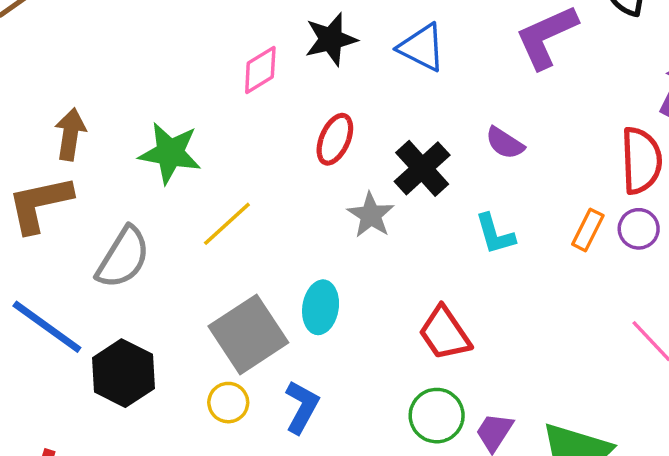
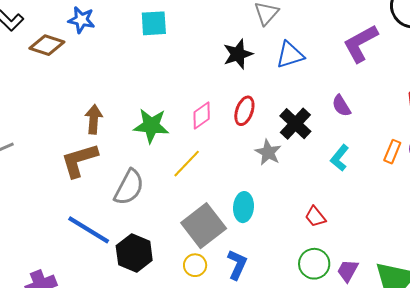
blue triangle: (422, 47) -> (290, 55), turned -40
pink diamond: (260, 70) -> (202, 116), moved
purple semicircle: (505, 143) -> (341, 106), turned 30
cyan L-shape: (495, 234) -> (340, 158), turned 60
red trapezoid: (445, 333) -> (315, 217), size x0.7

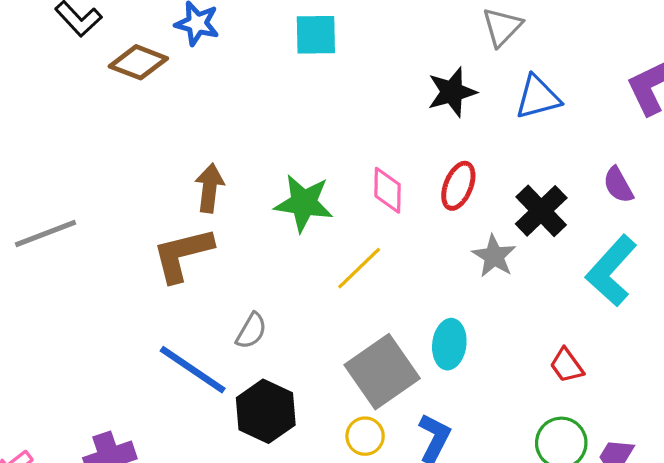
pink diamond: (202, 116) -> (388, 190), turned -56
cyan L-shape: (340, 158) -> (611, 271), size x1.6
gray semicircle: (129, 187) -> (251, 331), moved, size x0.6

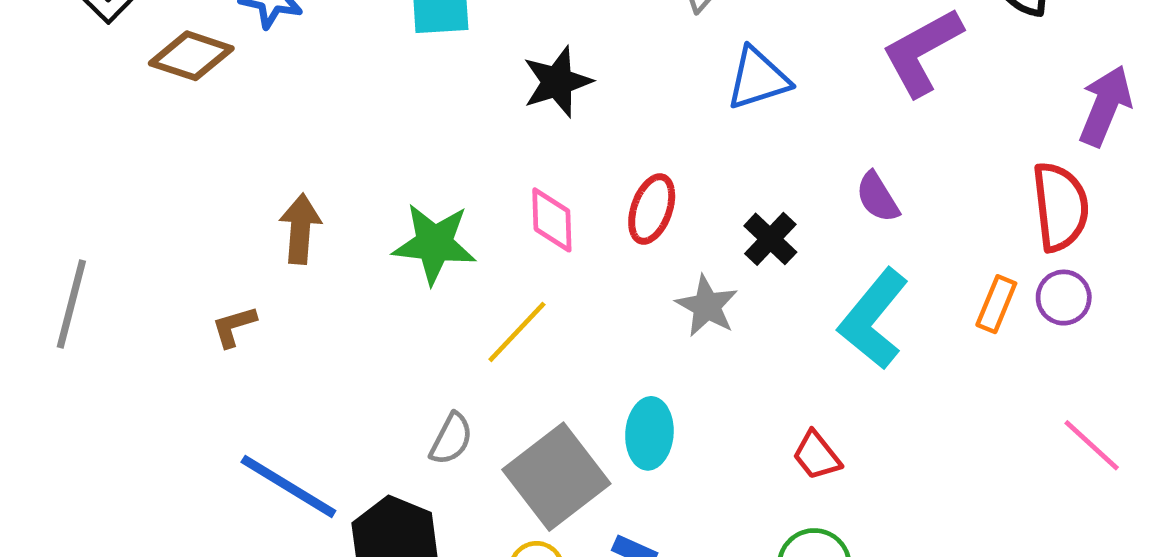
black star: (452, 92) -> (557, 82), moved
black cross: (541, 211) -> (770, 239), size x0.7
gray line: (45, 233) -> (71, 304), turned -52
brown L-shape: (183, 254) -> (234, 326), moved, size x0.5
gray semicircle: (251, 331) -> (451, 439), moved

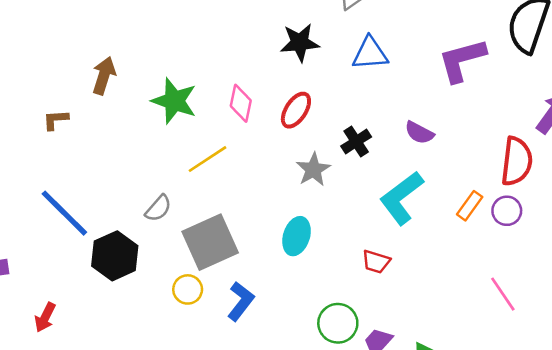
black star: (557, 82) -> (300, 43), moved
purple semicircle: (877, 197) -> (419, 133), turned -44
cyan ellipse: (649, 433) -> (297, 236), moved
red trapezoid: (817, 456) -> (376, 262), moved, turned -48

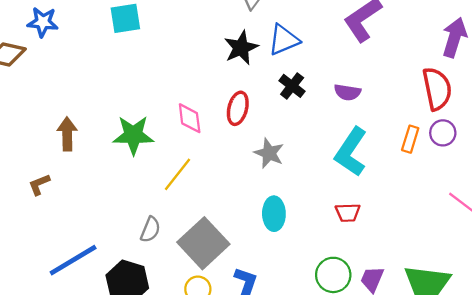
black star: (300, 43) -> (241, 48), moved
black cross: (356, 141) -> (292, 86), moved
blue line: (64, 213) -> (73, 260), turned -57

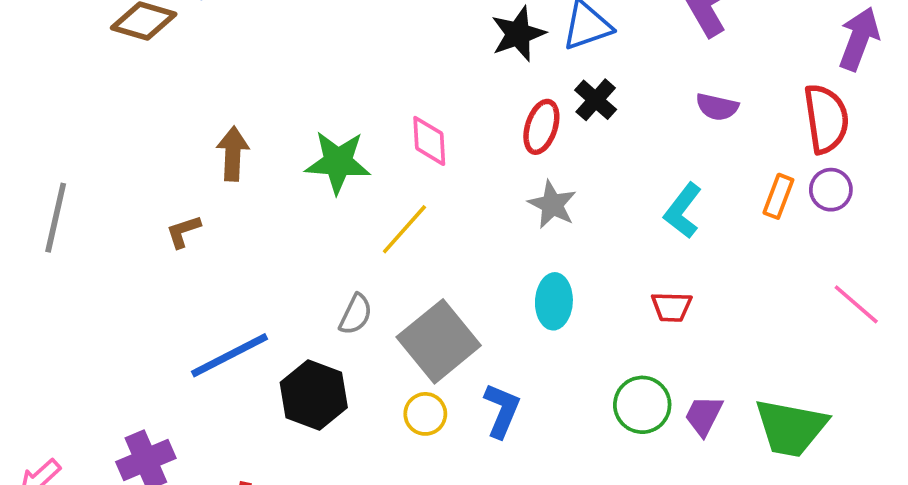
purple semicircle: (347, 92) -> (717, 107), moved
red ellipse: (238, 108) -> (541, 127), moved
cyan L-shape: (351, 152) -> (683, 211), size x0.7

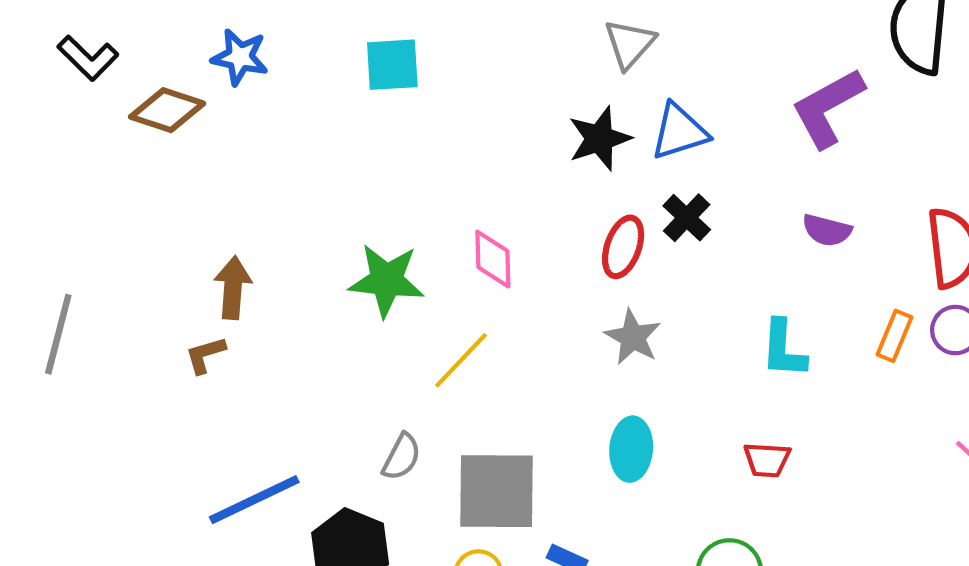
brown arrow: (233, 154) -> (233, 288), moved
cyan L-shape: (683, 211) -> (783, 349), turned -36
gray square: (439, 341) -> (497, 491), turned 38

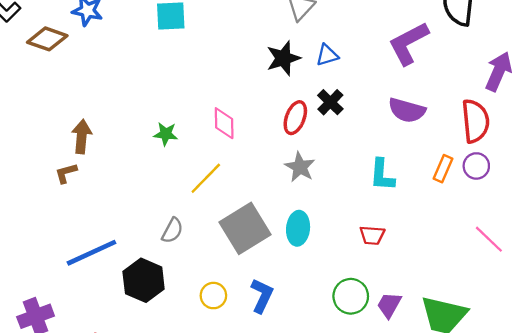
blue triangle: (679, 132) -> (327, 55), size x0.7
purple semicircle: (827, 230) -> (407, 110), size x1.4
green star: (387, 280) -> (166, 134), size x0.6
gray square: (497, 491) -> (245, 228), moved, turned -33

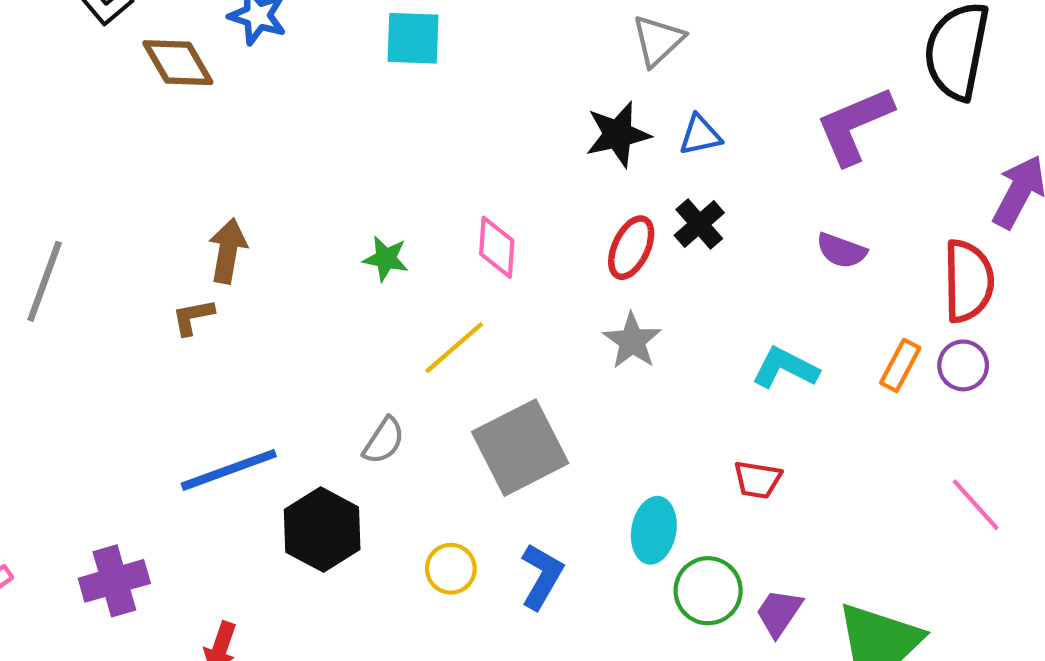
brown diamond: (47, 39) -> (178, 63), turned 36
purple semicircle: (407, 110) -> (841, 251), size x0.7
cyan L-shape: (382, 175) -> (785, 368), turned 108
cyan ellipse: (298, 228) -> (654, 530), moved

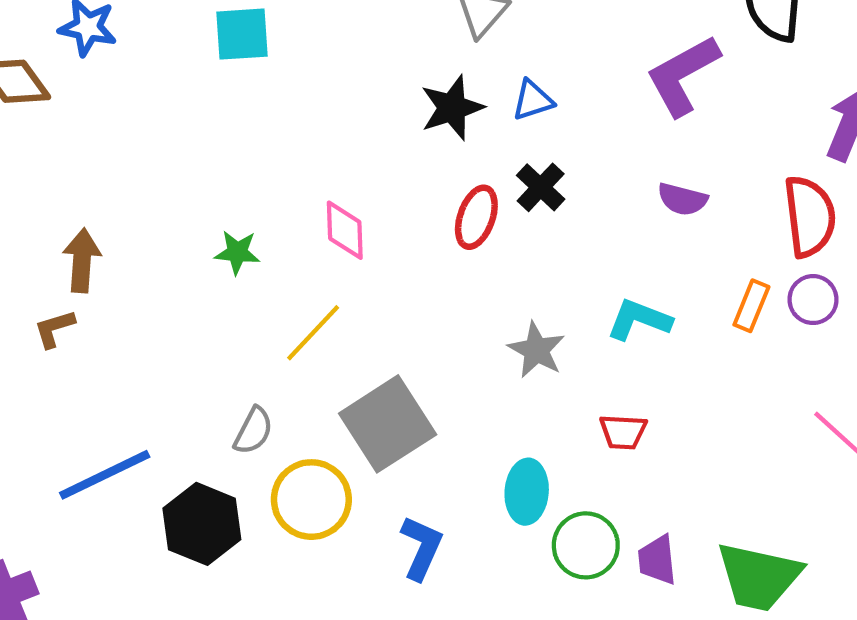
gray star: (632, 341) -> (536, 350), moved
yellow circle: (451, 569) -> (311, 500), moved, size x1.6
purple trapezoid: (779, 613) -> (657, 560), turned -34

